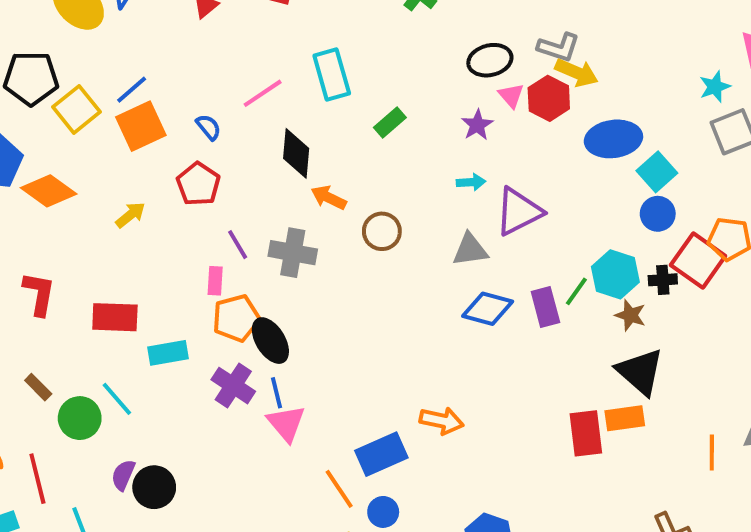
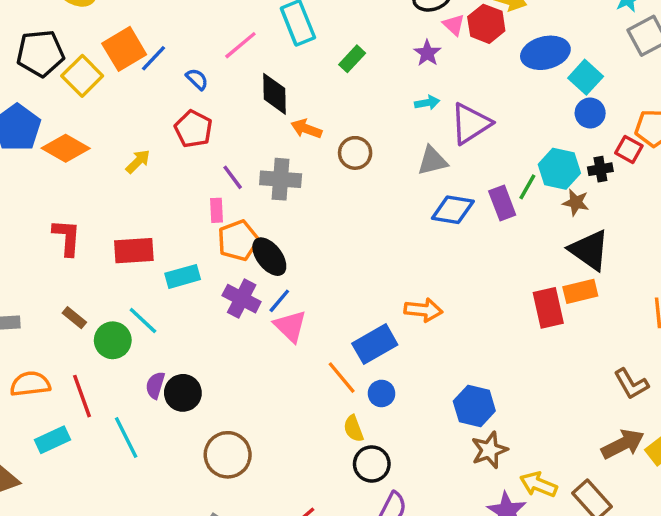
blue line: (132, 90) -> (154, 58), moved
orange square: (141, 126) -> (124, 49), moved
red square: (698, 261) -> (629, 149), size x0.6
blue line: (277, 393) -> (279, 301), turned 60

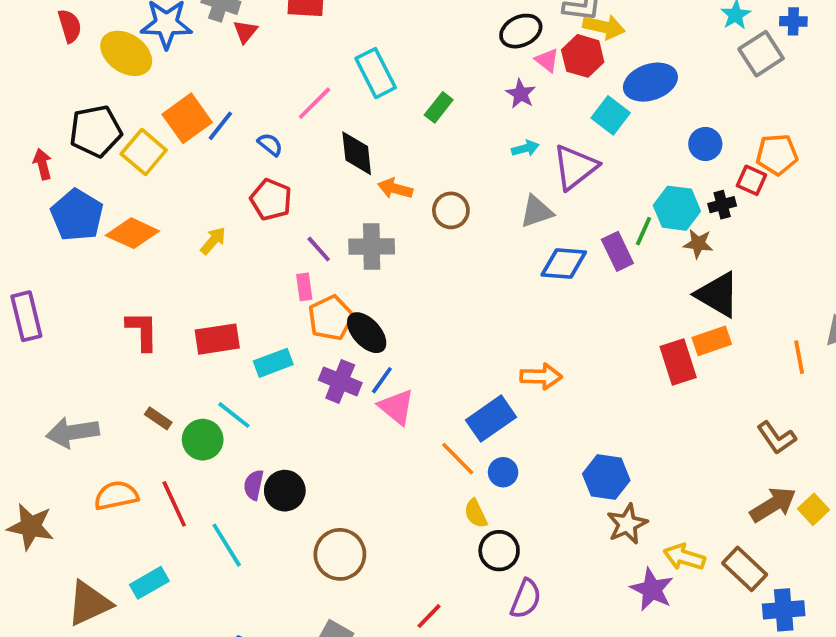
cyan square: (586, 77) -> (611, 115), moved
cyan rectangle: (53, 440) -> (149, 583), moved

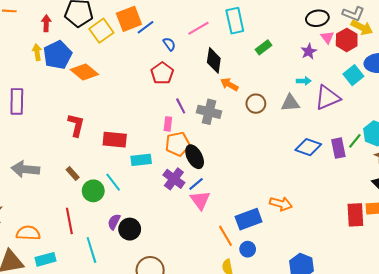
gray triangle: (537, 212) -> (290, 103), moved
yellow arrow: (213, 241) -> (37, 52), moved, turned -63
orange semicircle: (116, 496) -> (28, 233), moved

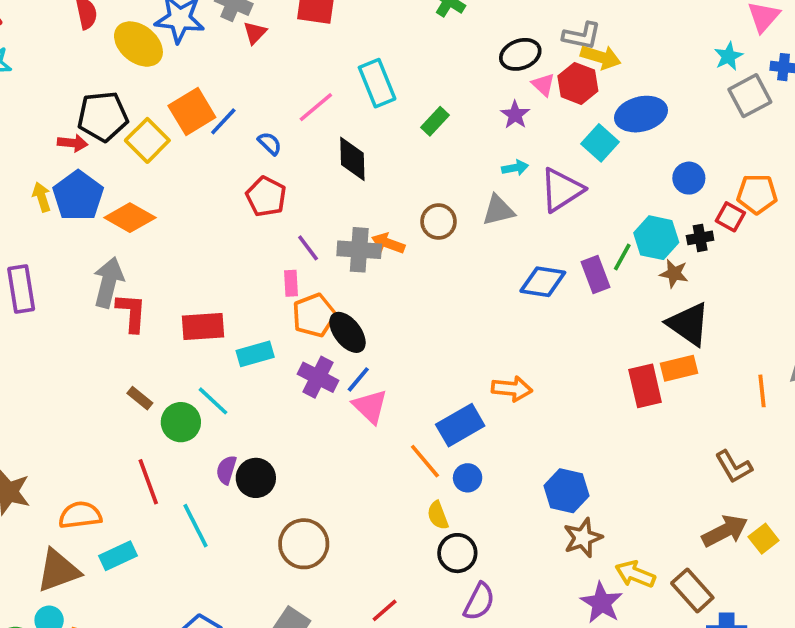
red arrow: (46, 23) -> (73, 143), moved, turned 105
orange arrow: (229, 84) -> (388, 243), moved
gray arrow: (25, 169) -> (108, 282), moved, turned 108

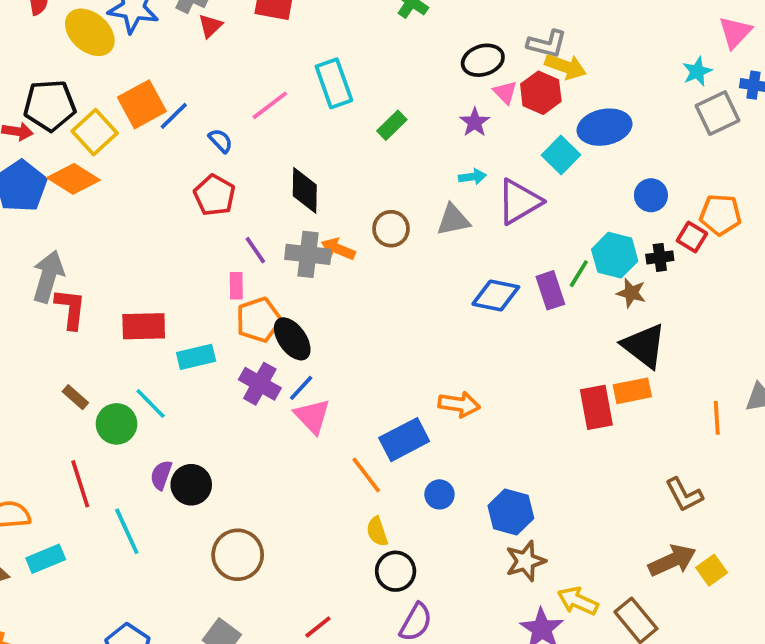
black diamond: (352, 159) -> (305, 190), moved
orange diamond: (130, 218) -> (73, 179), moved
blue circle: (468, 478) -> (439, 494), moved

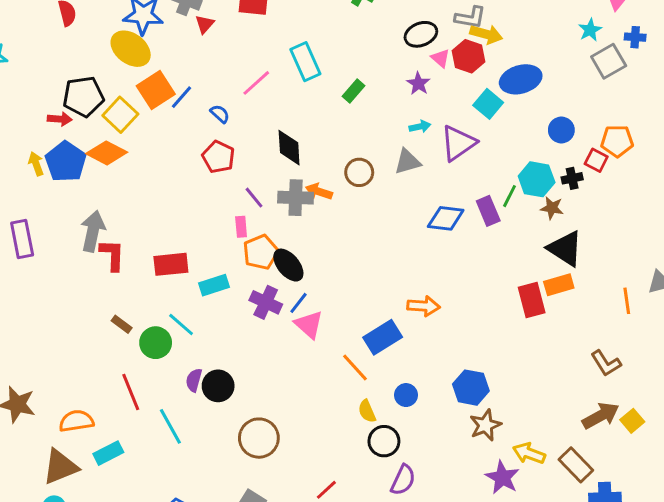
yellow ellipse: (90, 32) -> (131, 49), moved
blue circle: (439, 494) -> (406, 395), moved

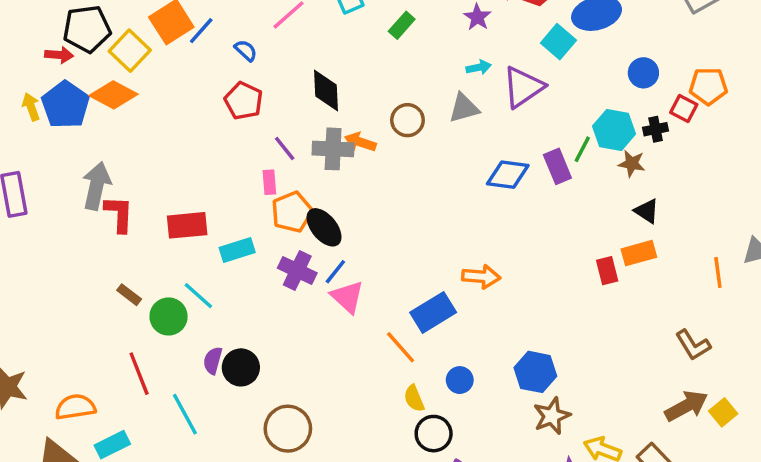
black triangle: (565, 249) -> (647, 211), size x0.6
red rectangle: (532, 300) -> (607, 271), size x0.7

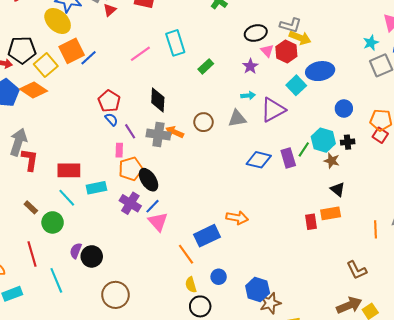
blue semicircle: (246, 50) -> (111, 119), moved
red square: (684, 108) -> (380, 135), moved
cyan line: (198, 296) -> (67, 198), moved
blue hexagon: (535, 372) -> (258, 289), moved

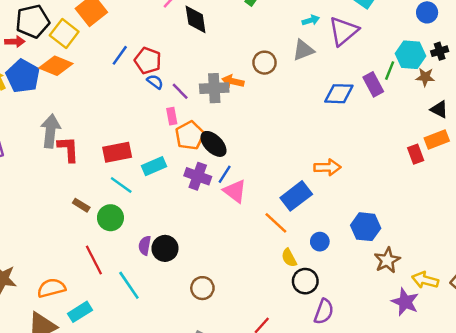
blue line: (89, 58) -> (120, 55), moved
black diamond: (158, 100) -> (196, 19), moved
blue hexagon: (258, 289) -> (366, 227), moved
brown circle: (115, 295) -> (202, 288), size x0.7

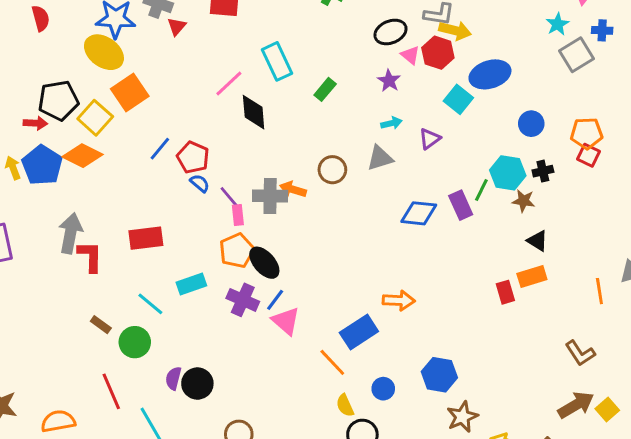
purple triangle: (343, 31) -> (430, 139), size x0.6
pink rectangle: (172, 116) -> (238, 215), moved
red rectangle: (117, 152) -> (146, 238), moved

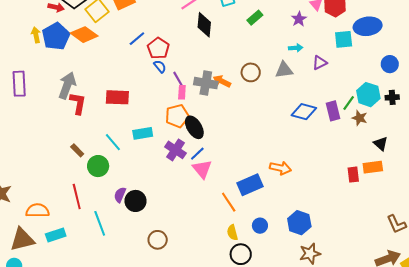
cyan square: (458, 99) -> (344, 39), turned 36
brown star: (524, 201) -> (360, 118), moved

